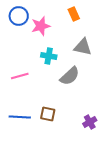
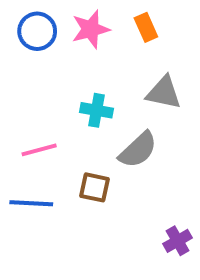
pink star: (41, 26) -> (91, 29), moved
brown square: (48, 114) -> (95, 187), moved
blue line: (20, 117) -> (31, 203), moved

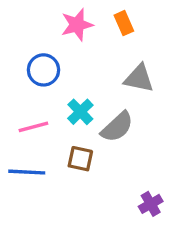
blue circle: (37, 31) -> (44, 70), moved
cyan cross: (96, 110) -> (80, 112), moved, turned 36

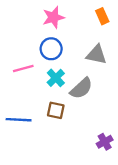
orange rectangle: (124, 23) -> (102, 16), moved
blue circle: (44, 70) -> (51, 49), moved
pink line: (33, 127) -> (23, 69), moved

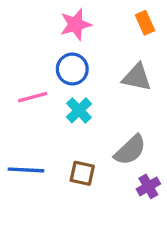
gray semicircle: (81, 88) -> (130, 150), moved
brown square: (56, 110) -> (82, 173), moved
purple cross: (105, 142) -> (148, 186), moved

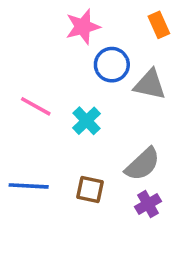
blue circle: (72, 69) -> (112, 65), moved
pink line: (33, 97) -> (36, 106), turned 44
purple cross: (148, 186) -> (148, 204), moved

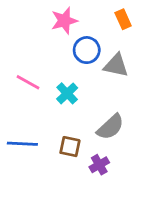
purple cross: (148, 204) -> (99, 165), moved

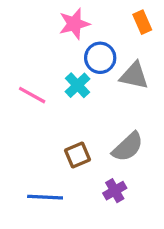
cyan cross: (67, 93) -> (77, 85), moved
blue line: (22, 144) -> (45, 197), moved
brown square: (70, 147) -> (77, 155), moved, turned -35

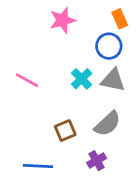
blue circle: (100, 58) -> (109, 46), moved
gray triangle: (134, 76) -> (113, 80), moved
cyan cross: (77, 85) -> (82, 79), moved

